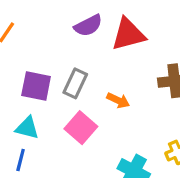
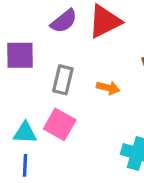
purple square: (36, 86) -> (20, 55), moved
pink square: (81, 128) -> (60, 124), moved

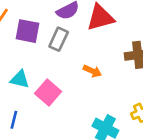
gray rectangle: (63, 80) -> (59, 39), moved
cyan triangle: (25, 133) -> (20, 79), moved

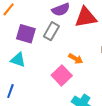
purple square: (27, 31) -> (26, 34), moved
pink square: (48, 93) -> (62, 75), moved

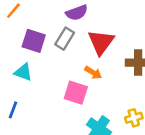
red triangle: (86, 17) -> (101, 42), moved, turned -45
pink square: (62, 75) -> (76, 93), turned -30

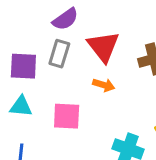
pink square: (76, 93) -> (67, 116), moved

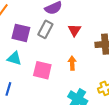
red triangle: (103, 47) -> (74, 30), size x0.6
orange arrow: (104, 85) -> (72, 63), moved, turned -120

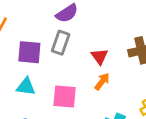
red triangle: (74, 30) -> (99, 57), moved
orange arrow: (72, 63) -> (102, 81), turned 48

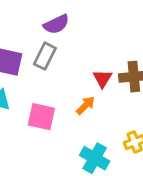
red triangle: (99, 57) -> (103, 79), moved

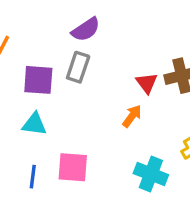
pink square: (41, 117) -> (73, 167), moved

